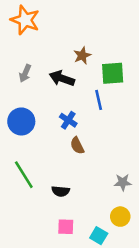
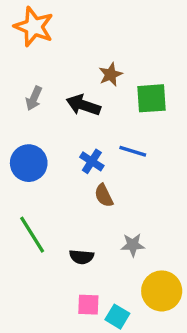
blue line: (99, 100) -> (133, 151), moved, turned -60
gray star: (123, 182) -> (133, 245), moved
yellow circle: (120, 217) -> (162, 291), size x1.5
cyan square: (99, 236) -> (117, 317), moved

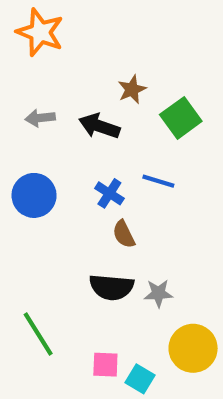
gray arrow: (34, 98) -> (40, 118), turned 60
green square: (151, 98) -> (181, 118), turned -32
green line: (32, 235) -> (38, 334), moved
black semicircle: (82, 257) -> (112, 287), moved, size x1.5

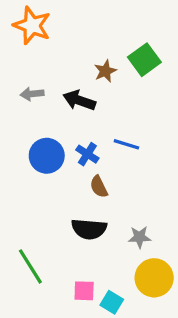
green square: (181, 118) -> (144, 60), moved
blue circle: (34, 195) -> (47, 156), moved
gray star: (158, 293) -> (139, 237), moved

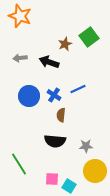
blue line: (126, 144) -> (78, 89), turned -42
brown semicircle: (99, 187) -> (61, 115), turned 32

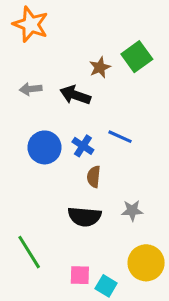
blue line: (78, 89) -> (120, 137), turned 49
gray star: (86, 146) -> (132, 211), moved

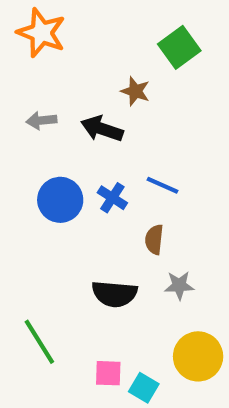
green square: (137, 57) -> (179, 47), moved
brown star: (100, 67) -> (135, 91), turned -30
brown semicircle: (94, 177) -> (154, 240), moved

